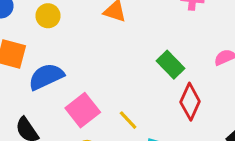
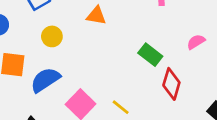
yellow circle: (48, 16) -> (52, 36), moved

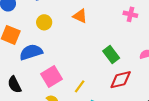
red diamond: (171, 84) -> (121, 80), turned 45
yellow line: (121, 107) -> (80, 86), turned 72

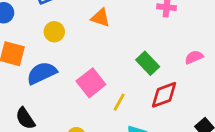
pink square: (52, 76) -> (91, 83), moved
yellow line: (80, 86) -> (119, 102), moved

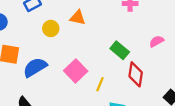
yellow circle: (54, 32) -> (51, 28), moved
red diamond: (164, 95) -> (136, 74), turned -55

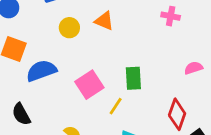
green rectangle: (120, 50) -> (133, 78), moved, turned 36
red diamond: (136, 74) -> (177, 114), moved

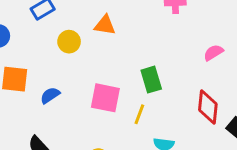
blue semicircle: (41, 71) -> (50, 95), size x0.6
pink square: (89, 85) -> (105, 98), turned -32

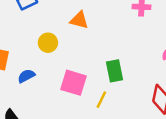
yellow circle: (69, 42) -> (48, 43), moved

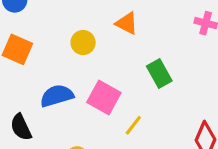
green rectangle: (114, 71) -> (159, 74), moved, turned -30
blue semicircle: (26, 76) -> (57, 96), moved, size x1.5

